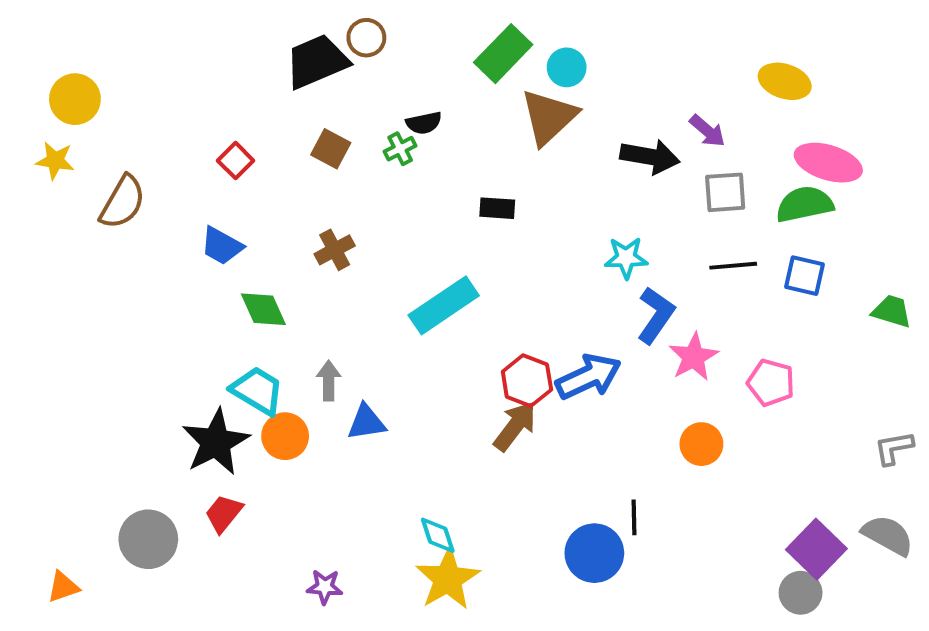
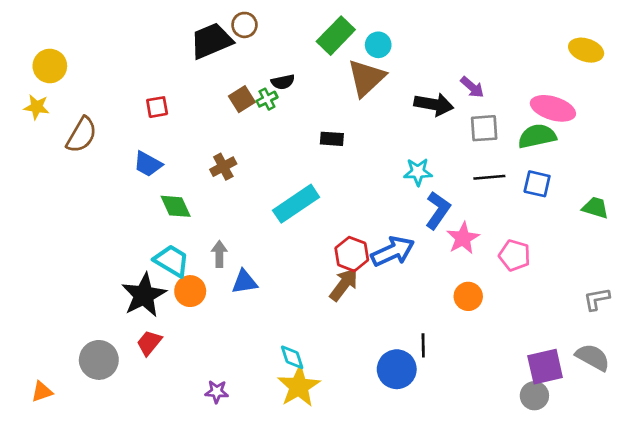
yellow ellipse: (785, 81) -> (586, 50), moved
brown square: (331, 149) -> (242, 99), moved, turned 30
red square: (236, 161) -> (157, 107), turned 35
purple square: (816, 549) -> (545, 367), turned 33

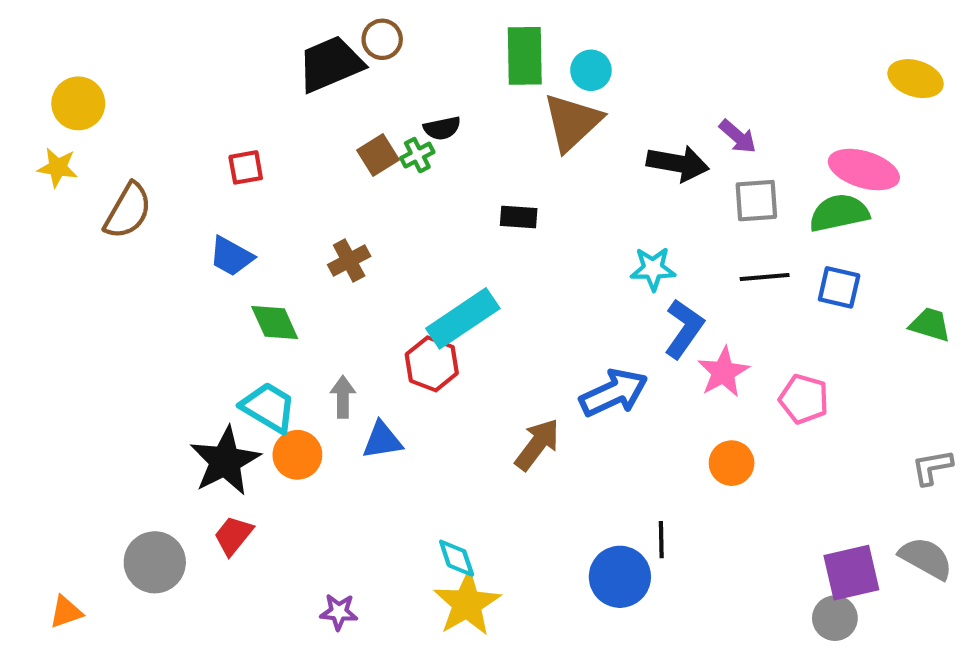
green rectangle: (336, 36) -> (525, 56), turned -45
red hexagon: (352, 254) -> (432, 364), moved

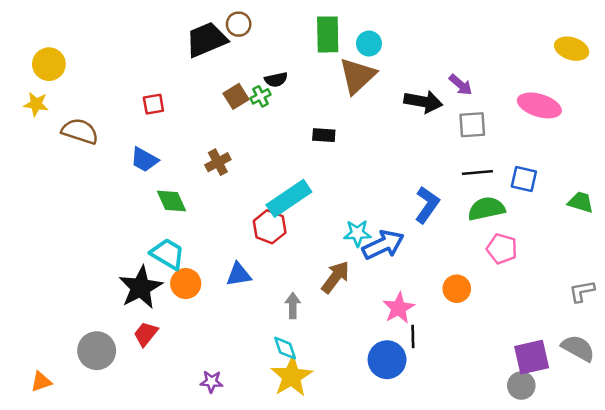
brown semicircle: (128, 211) -> (80, 131), turned -102
green semicircle: (839, 213) -> (486, 209), moved
cyan star: (653, 269) -> (357, 233), moved
pink star: (723, 372) -> (399, 308), moved
gray arrow: (343, 397) -> (293, 305), moved

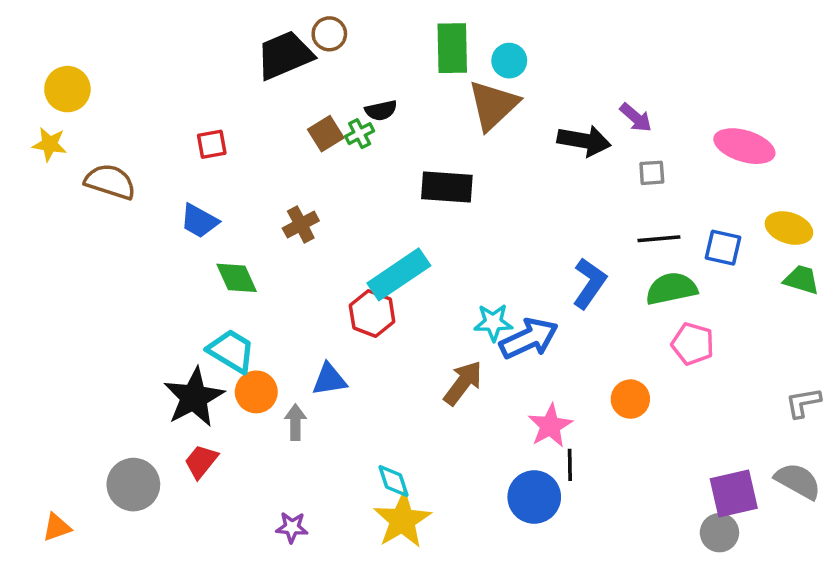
yellow ellipse: (572, 49) -> (789, 228), moved
gray square: (472, 125) -> (652, 173), size x0.7
black rectangle: (324, 135) -> (447, 187), size x1.6
gray arrow: (293, 305) -> (295, 422), moved

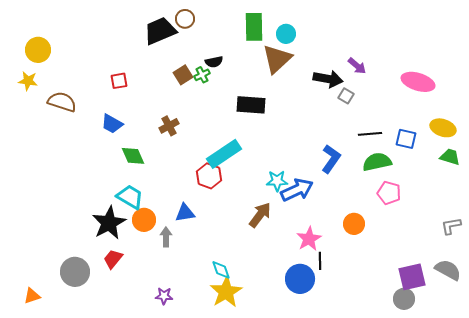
gray square: (652, 173) -> (346, 96), moved, turned 35

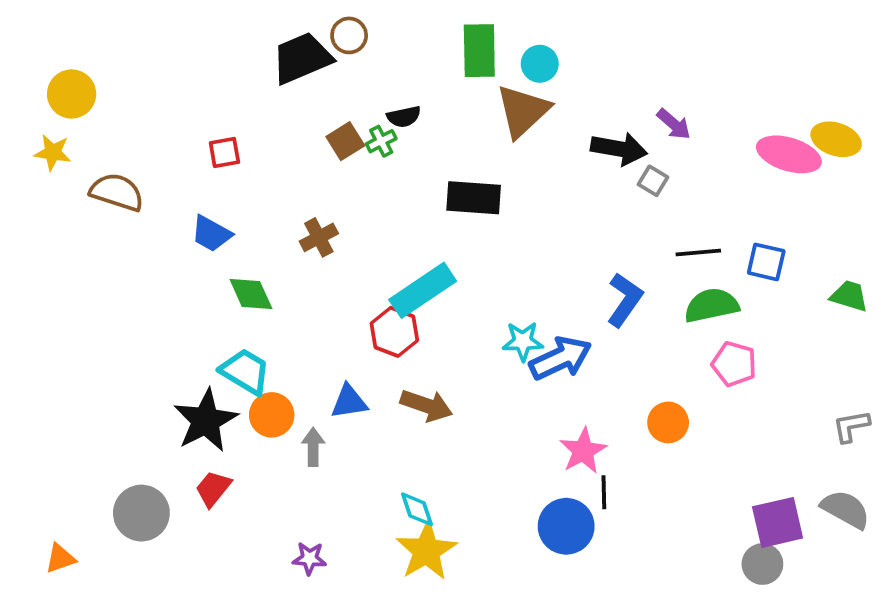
yellow ellipse: (443, 128) -> (836, 139), moved
brown arrow: (260, 215) -> (426, 405), moved, turned 72

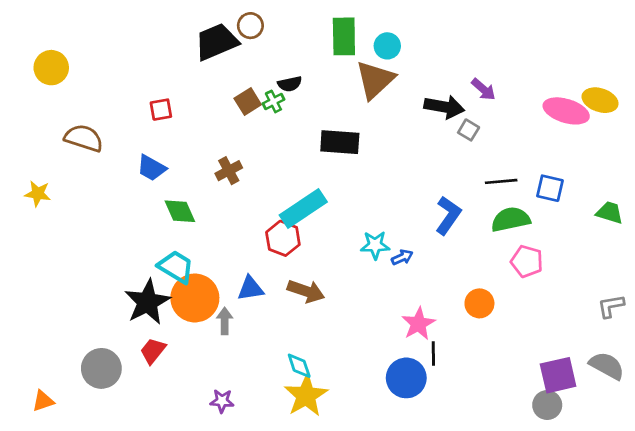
yellow star: (53, 152) -> (38, 194), moved
blue arrow: (560, 358) -> (402, 257), size x0.5
orange circle: (272, 415) -> (195, 298), size x1.5

